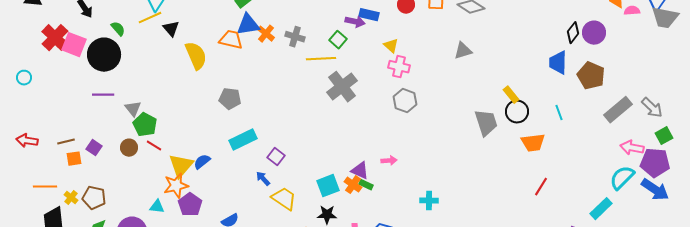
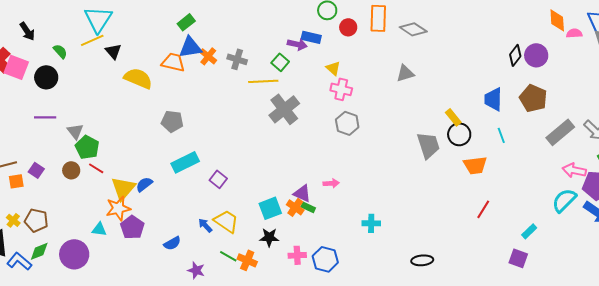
black circle: (104, 55) -> (46, 77), size x0.7
yellow semicircle: (196, 56) -> (138, 78), turned -44
blue trapezoid: (558, 63) -> (493, 99), moved
blue arrow: (263, 179) -> (205, 225), moved
cyan rectangle: (601, 209) -> (529, 231), moved, size x0.7

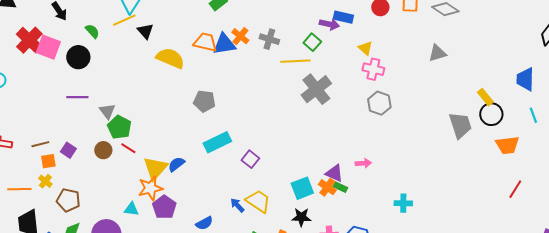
blue triangle: (190, 47) -> (224, 44), moved
yellow cross: (13, 220) -> (45, 181), moved

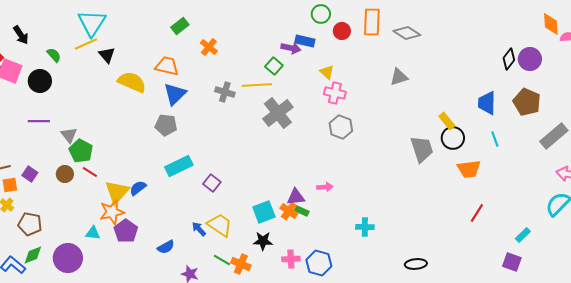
orange cross: (240, 36) -> (209, 47), moved
gray cross: (269, 39) -> (225, 92), moved
blue triangle: (224, 44) -> (175, 94), moved, turned -35
purple triangle: (334, 173) -> (296, 197), turned -30

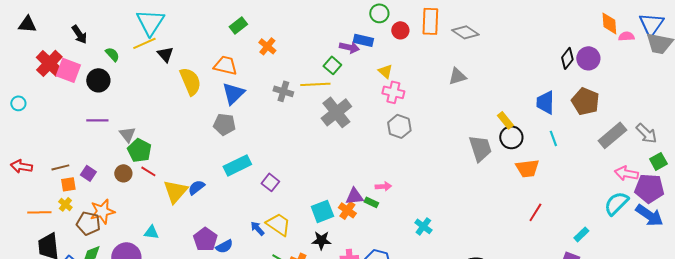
yellow semicircle: (132, 82) -> (190, 81), turned 44
green rectangle: (302, 211) -> (371, 202), moved
orange star: (112, 212) -> (102, 211), moved
cyan cross: (365, 227) -> (423, 226), turned 36
purple pentagon: (126, 231) -> (205, 239), moved

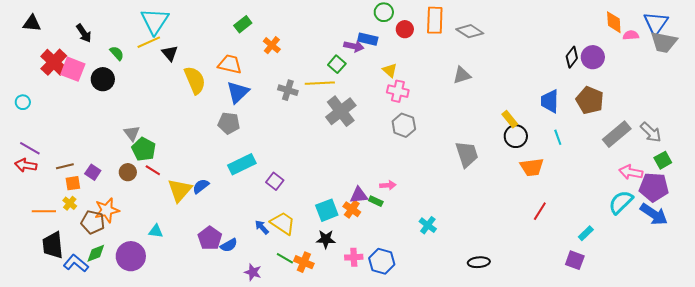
purple line: (97, 120) -> (30, 148), moved, turned 30
gray trapezoid: (480, 148) -> (467, 154), moved

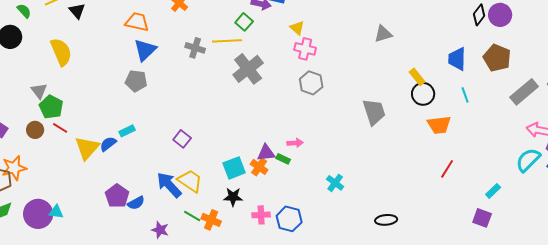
gray triangle: (462, 75) -> (383, 34), moved
yellow semicircle: (195, 80) -> (61, 52), moved
cyan rectangle: (242, 164) -> (127, 131), moved, size x0.6
blue arrow: (262, 227) -> (169, 185), size x1.8
cyan triangle: (156, 231) -> (56, 212), moved

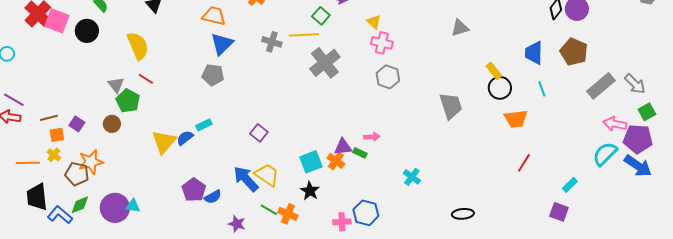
red line: (60, 128) -> (146, 79), moved
black star: (233, 197) -> (310, 191), turned 30
pink cross: (261, 215) -> (342, 222), moved

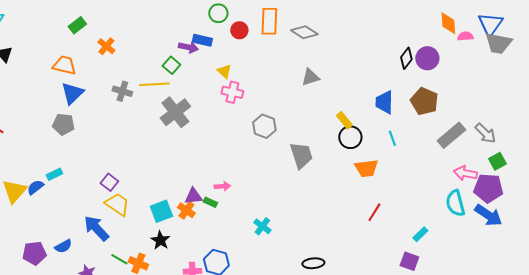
gray hexagon: (388, 77) -> (264, 126), moved
cyan semicircle: (605, 154) -> (455, 203), turned -60
yellow trapezoid: (267, 175) -> (117, 204), moved
purple pentagon: (194, 190) -> (34, 253), moved, turned 30

